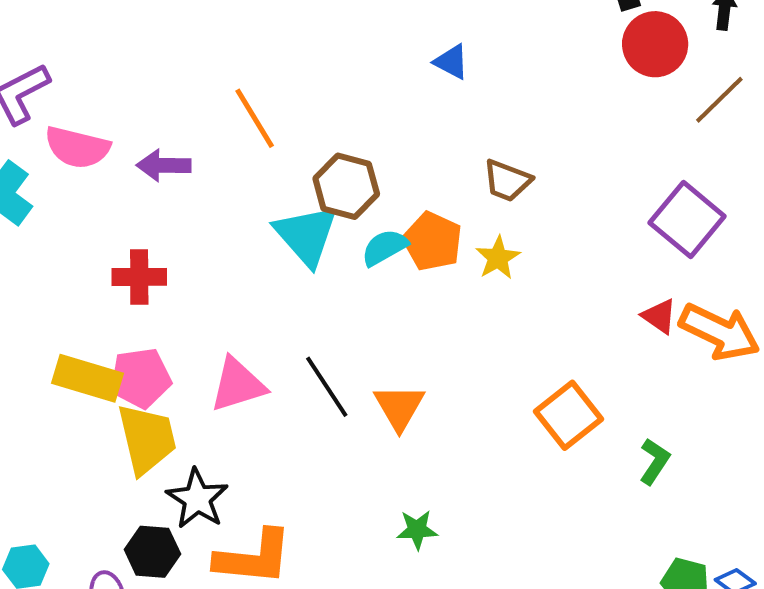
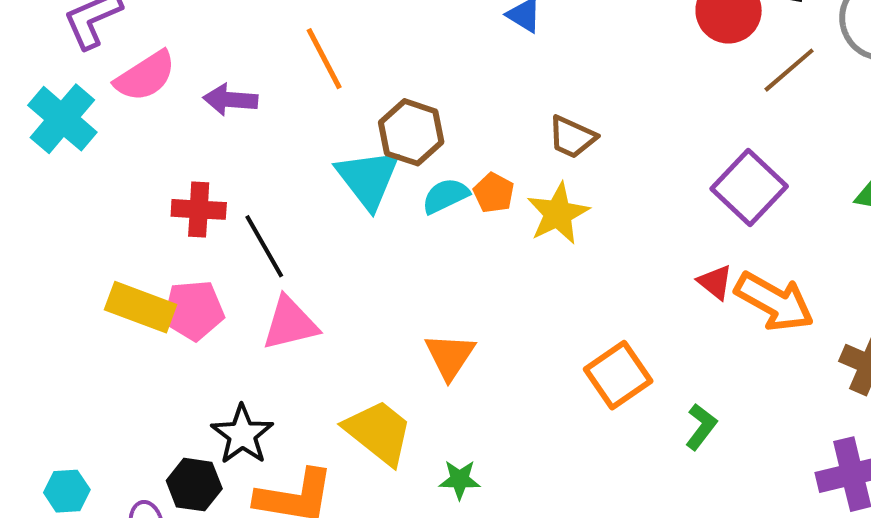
pink semicircle: (77, 147) -> (145, 76), turned -50
orange pentagon: (432, 241) -> (494, 193), size x0.7
yellow star: (498, 258) -> (558, 214), size x1.4
black line: (327, 387) -> (264, 246), moved
yellow trapezoid: (147, 439) -> (379, 432), moved, turned -42

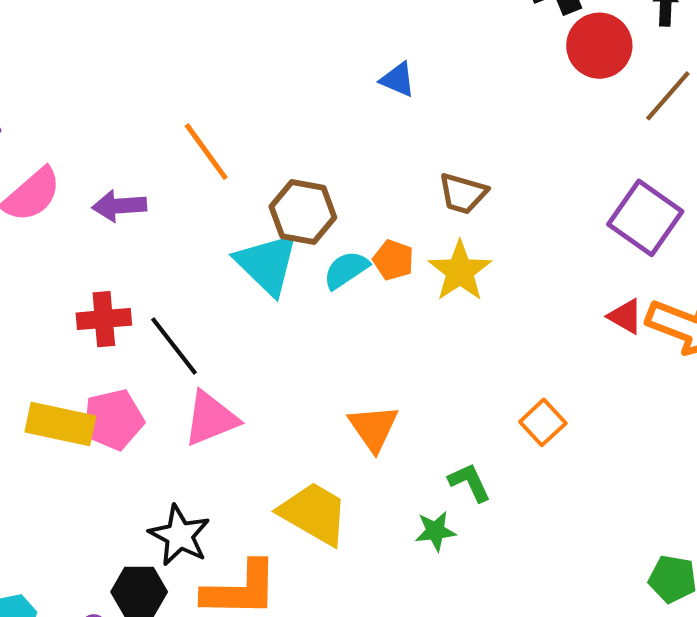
orange square: (618, 375) -> (543, 422), size x0.7
green L-shape: (701, 427) -> (470, 482), moved, turned -54
green star: (460, 480) -> (435, 531), moved

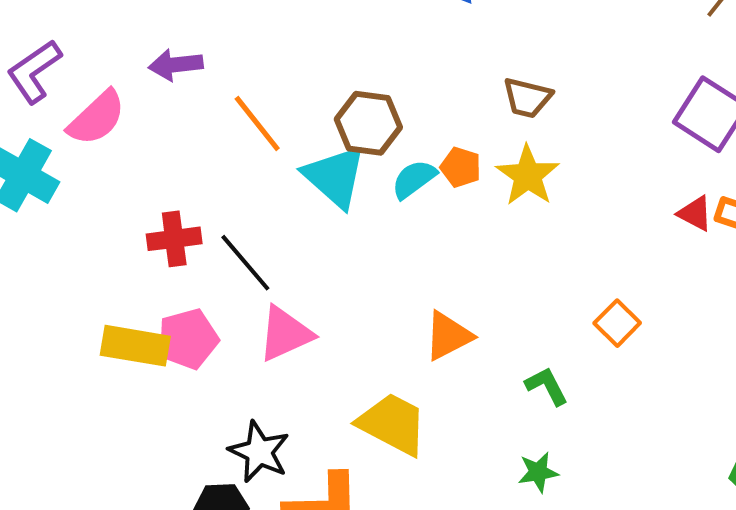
orange line: (206, 152) -> (257, 123), moved
purple arrow: (119, 206) -> (176, 65), moved
orange triangle: (373, 428) -> (448, 336), turned 40
green star: (435, 531) -> (538, 472), moved

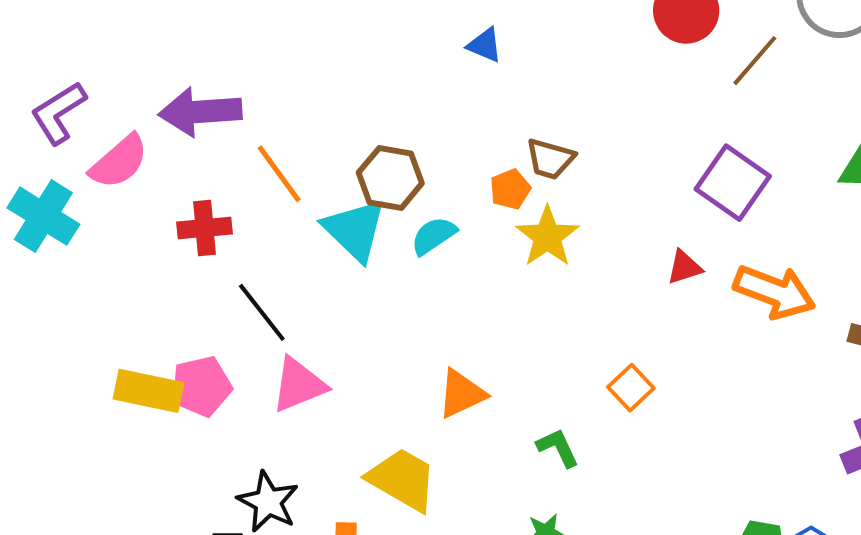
purple arrow: (176, 65) -> (200, 112), size x1.5
orange pentagon: (461, 167) -> (510, 189), moved, turned 30
red triangle: (695, 213) -> (684, 267), moved, turned -48
red cross: (174, 239) -> (205, 228), moved

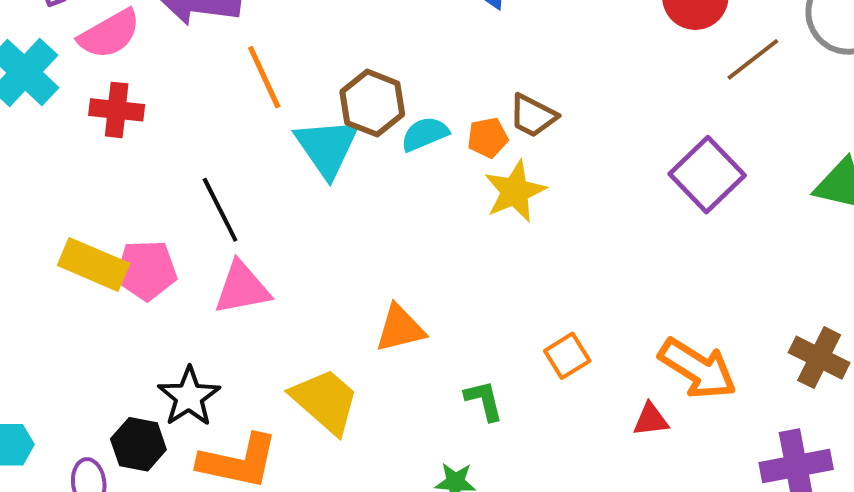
red cross: (205, 228) -> (117, 110), moved
cyan semicircle: (434, 236) -> (425, 134), moved
red triangle: (684, 267) -> (651, 420), moved
orange arrow: (775, 292) -> (698, 369), moved

